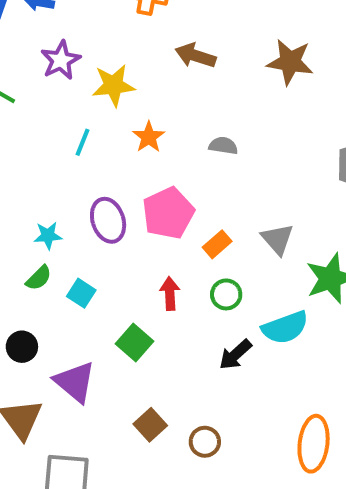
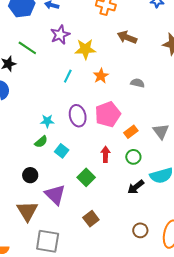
brown circle: (205, 442) -> (140, 230), moved

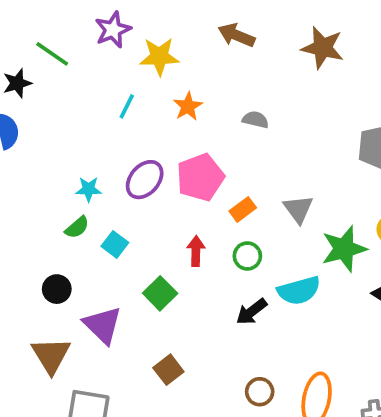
purple ellipse: (78, 116) -> (145, 180), turned 55

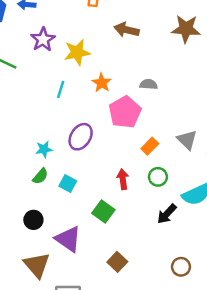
pink pentagon: (200, 177) -> (125, 112), moved

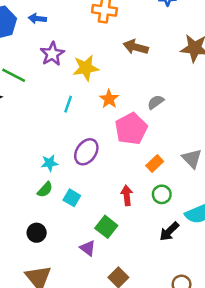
gray semicircle: (149, 84) -> (156, 102), turned -42
purple triangle: (68, 239) -> (88, 248), moved, size x0.6

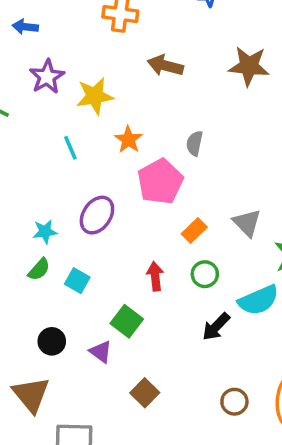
gray semicircle: (156, 102) -> (195, 143), turned -42
cyan line: (68, 104) -> (70, 148), turned -42
black circle: (37, 233) -> (52, 341), moved

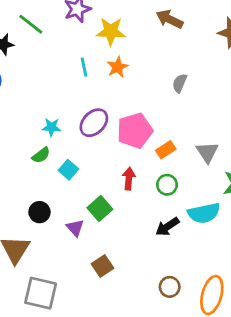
orange star: (128, 140) -> (118, 67), moved
pink pentagon: (160, 182) -> (135, 131), moved

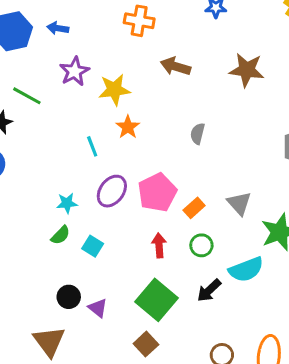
cyan line: (84, 67) -> (92, 146), moved
green square: (100, 208) -> (156, 300), moved, size x1.5
purple triangle: (75, 228) -> (98, 308), moved

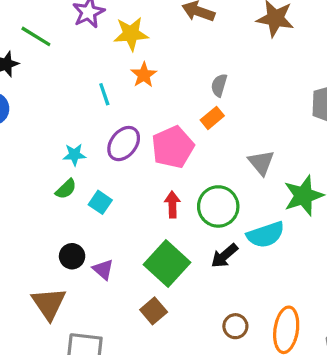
orange rectangle: (194, 208) -> (212, 118), moved
green circle: (201, 245) -> (218, 206), size x1.6

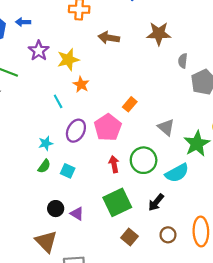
gray semicircle: (219, 85) -> (183, 61), moved
black arrow: (224, 256) -> (156, 202), moved
green square: (167, 263) -> (117, 202), turned 32
brown square: (154, 311) -> (130, 237), moved

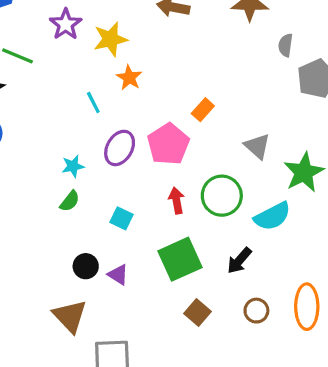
cyan square: (68, 171) -> (122, 218), moved

